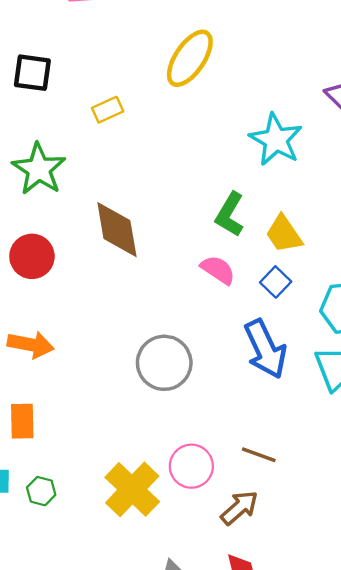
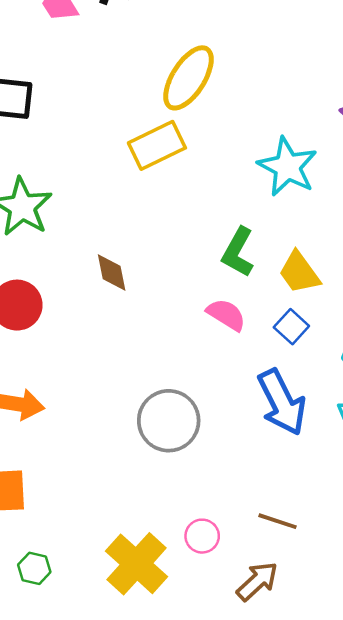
yellow rectangle: (108, 110) -> (157, 145), moved, size x1.6
brown diamond: (117, 230) -> (112, 272), size x0.6
pink circle: (191, 466) -> (202, 536), size x0.7

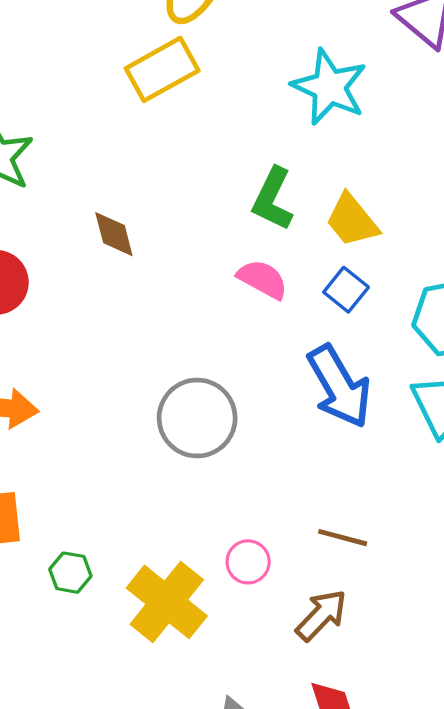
green hexagon: (34, 568) -> (70, 573), moved

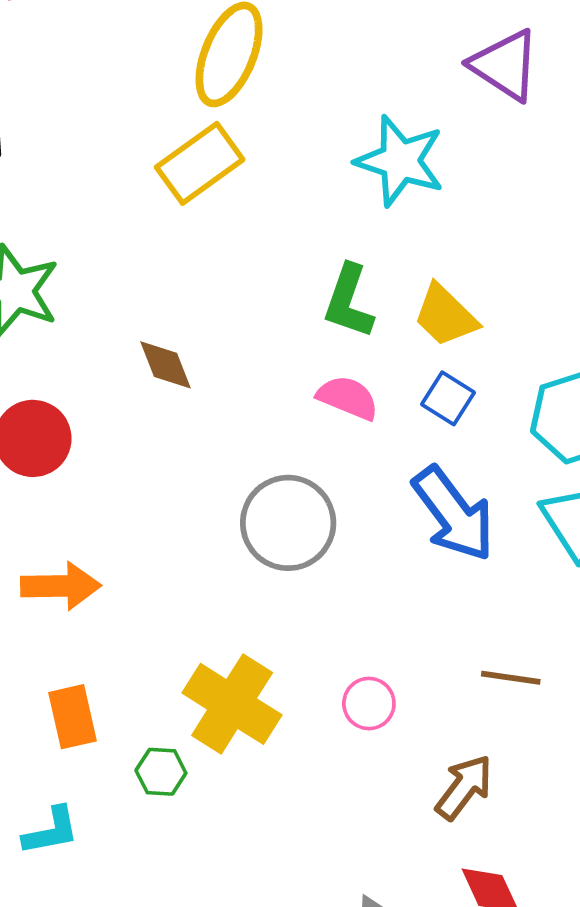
gray circle: (197, 418) -> (288, 523), moved
brown line: (343, 538) -> (511, 678), moved
pink circle: (248, 562) -> (369, 704), moved
yellow cross: (167, 602) -> (232, 704), moved

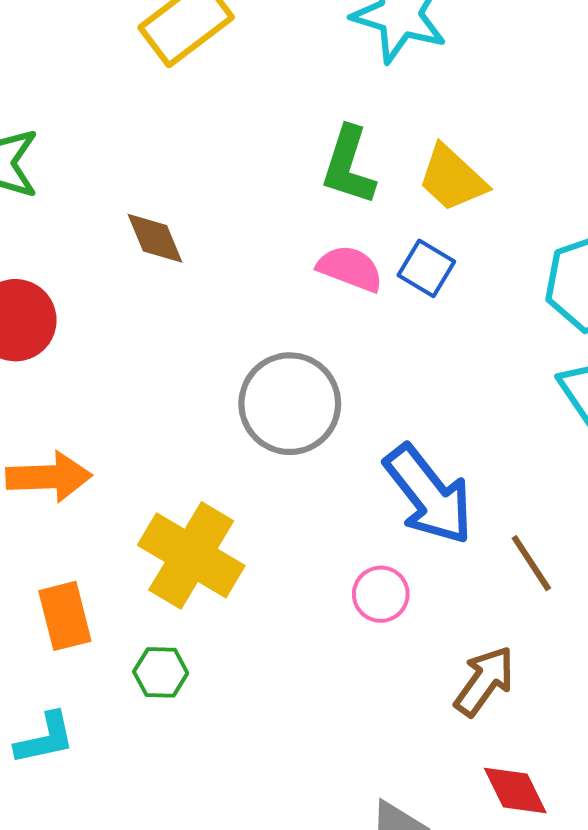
blue square: (448, 398) -> (426, 268), moved
blue arrow: (454, 514) -> (429, 495), moved
brown line: (511, 678) -> (531, 563), turned 50
yellow cross: (232, 704) -> (191, 555), moved

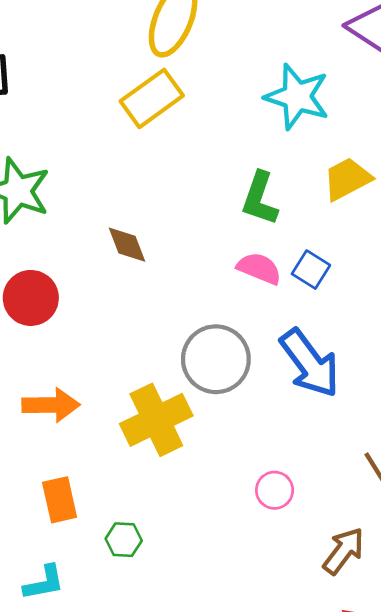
yellow trapezoid: (452, 178) -> (347, 179), moved, turned 108
blue arrow: (429, 495) -> (310, 363), moved
yellow cross: (191, 555) -> (156, 420), moved, turned 32

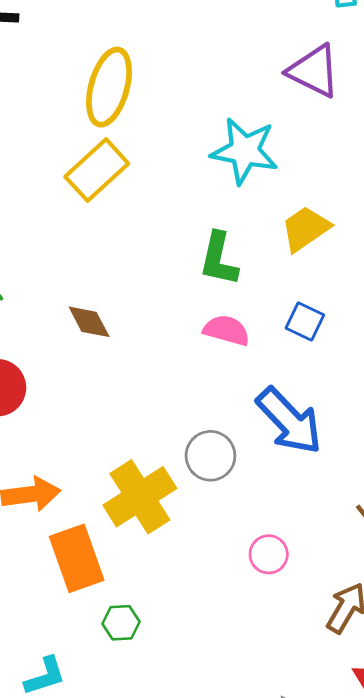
blue square: (311, 270) -> (305, 321), moved
gray circle: (216, 359) -> (210, 456), moved, size x0.7
orange rectangle: (60, 500) -> (77, 558), moved, size x1.4

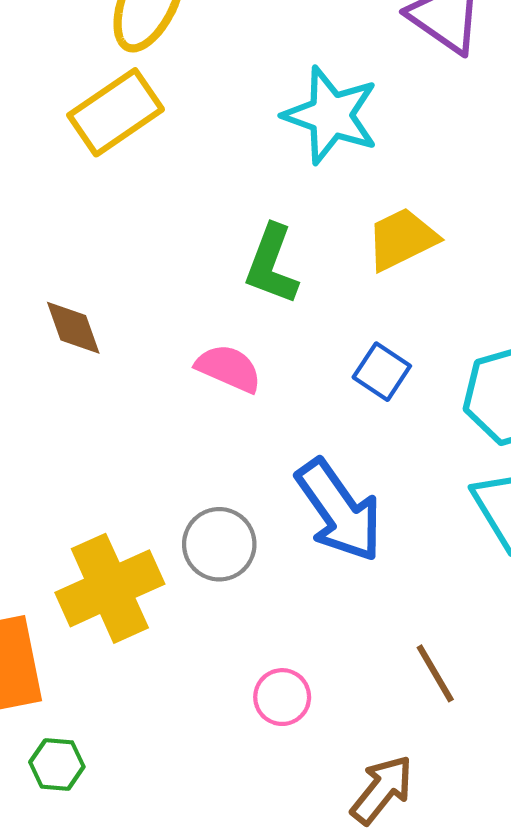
pink semicircle: (226, 330) -> (229, 368), moved

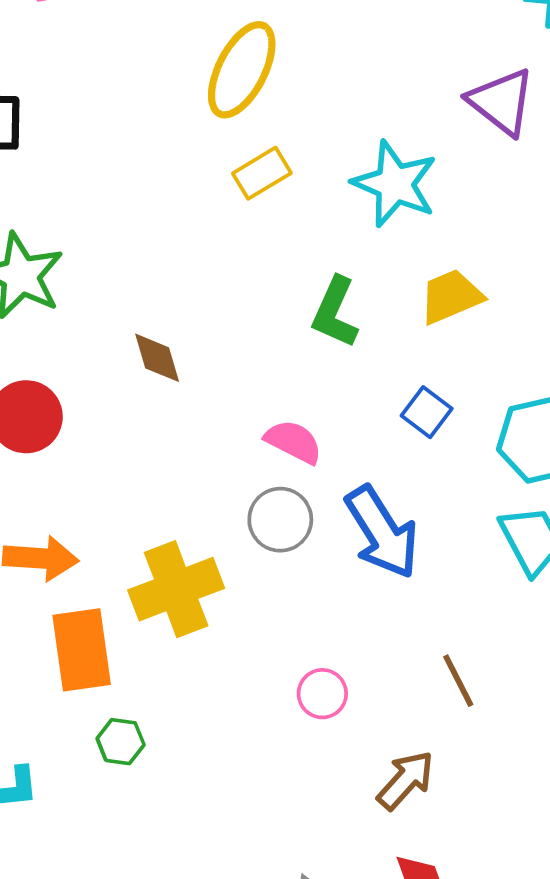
yellow rectangle: (116, 112) -> (262, 173), moved, size x0.7
pink semicircle: (229, 368) -> (294, 442), moved
gray circle: (219, 544) -> (280, 520), moved

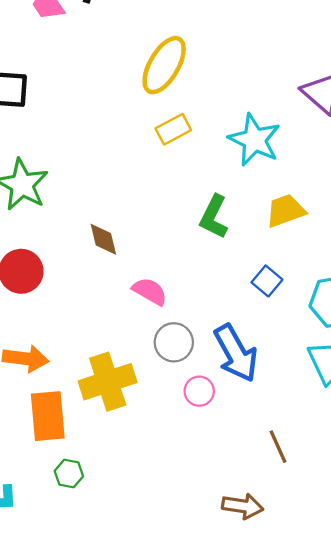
pink semicircle: (294, 442) -> (150, 291), moved
pink circle: (322, 694) -> (199, 391), moved
brown arrow: (406, 780) -> (243, 506), turned 54

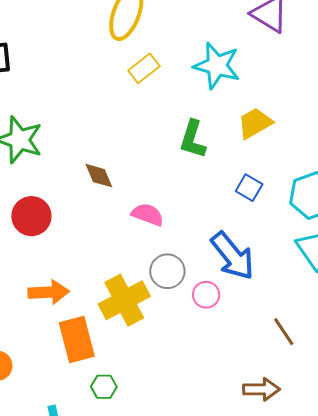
gray circle: (174, 342) -> (167, 271), moved

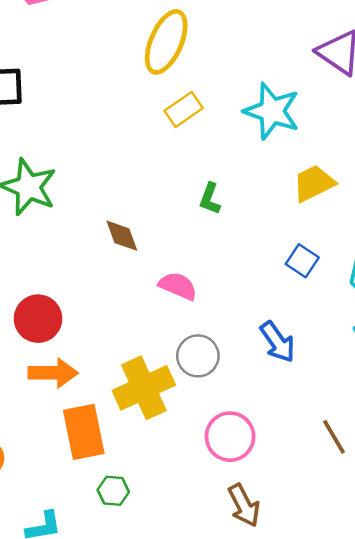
green L-shape: (193, 139) -> (210, 199), moved, size x0.7
red circle: (31, 216) -> (38, 319), moved
blue arrow: (233, 256) -> (278, 342), size x0.7
pink circle: (206, 295) -> (230, 437), moved, size x1.5
brown arrow: (261, 389) -> (244, 505), moved, turned 60

